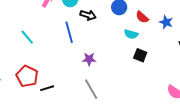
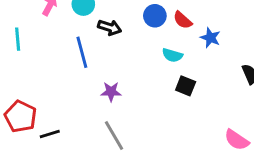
red semicircle: (142, 17) -> (183, 20), moved
blue star: (166, 22) -> (210, 38), moved
cyan line: (27, 37) -> (18, 39), moved, turned 35

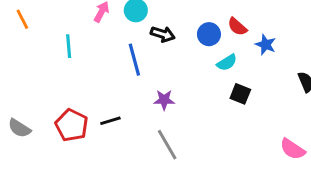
blue circle: (155, 16) -> (209, 34), moved
cyan semicircle: (172, 55) -> (227, 63), turned -48
black line: (50, 134) -> (110, 121), moved

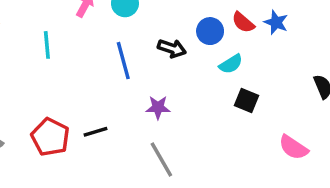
black arrow: (163, 34) -> (172, 48), moved
blue star: (266, 45) -> (276, 22), moved
pink semicircle: (293, 149) -> (293, 147), moved

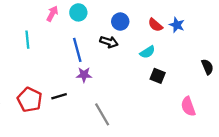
blue circle: (210, 31) -> (120, 22), moved
purple star: (158, 107) -> (84, 75), moved
pink semicircle: (293, 147) -> (188, 106), turned 36

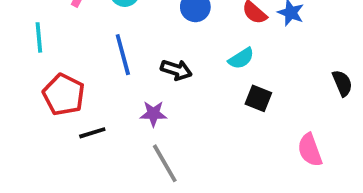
black arrow: (109, 42) -> (176, 70), moved
purple star: (84, 75) -> (153, 114), moved
red pentagon: (30, 100) -> (64, 95), moved

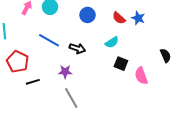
blue line: (123, 55) -> (49, 40), turned -45
pink semicircle: (310, 150) -> (141, 76), moved

